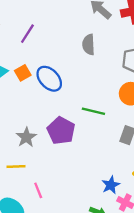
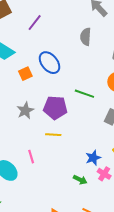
orange square: (23, 73) -> (25, 74), moved
purple pentagon: (61, 131) -> (55, 108), turned -30
yellow line: (16, 167) -> (53, 135), moved

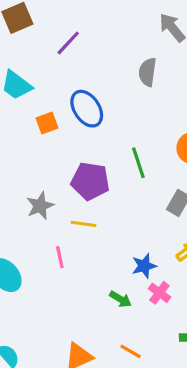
green line: (84, 94) -> (138, 163), turned 48
gray star: (25, 111) -> (40, 206), moved
pink line: (31, 157) -> (60, 257), moved

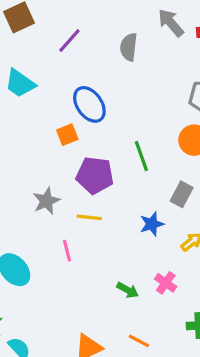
gray semicircle: (148, 72) -> (129, 47), moved
orange square: (47, 123) -> (67, 135), moved
blue star: (144, 266) -> (152, 224), moved

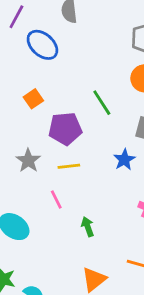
blue ellipse: (89, 104) -> (42, 45), moved
green arrow: (128, 290) -> (88, 227), moved, turned -126

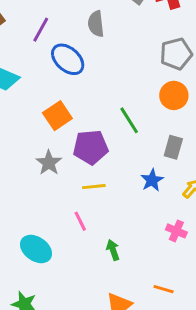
orange square: (33, 99) -> (57, 116), size x1.4
gray star: (28, 160) -> (49, 163), moved

